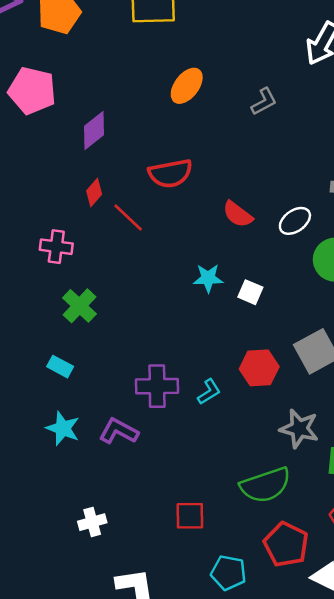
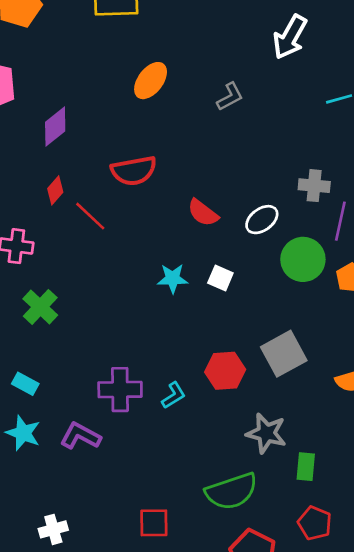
white square: (250, 292) -> (220, 278), moved
cyan rectangle: (60, 367) -> (25, 384), moved

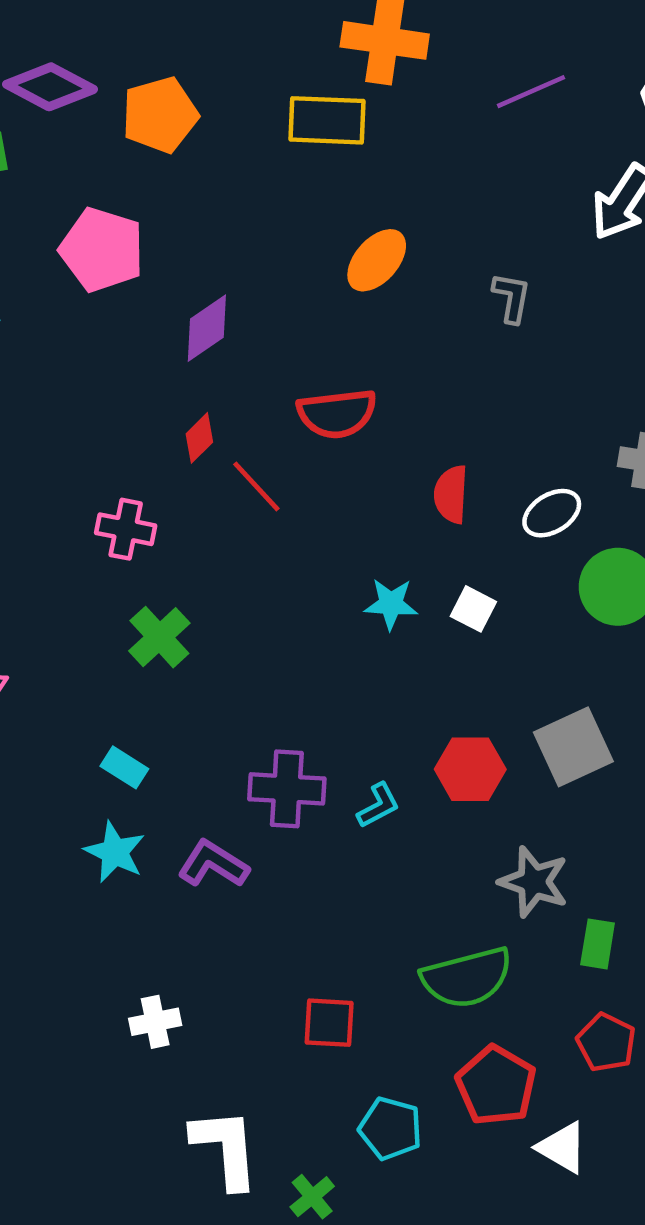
gray L-shape: (230, 97) -> (512, 298), turned -56
red semicircle: (203, 213) -> (451, 494), turned 52

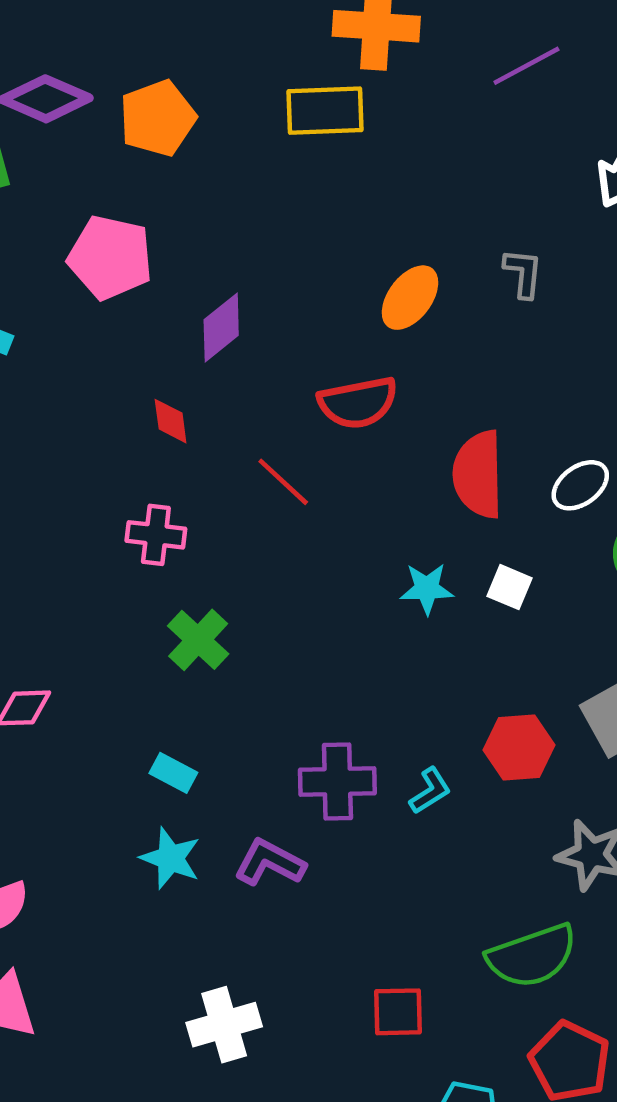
orange ellipse: (377, 260) -> (410, 298), moved
red diamond: (199, 438) -> (171, 421), moved, turned -48
red semicircle: (451, 494) -> (478, 474), size x1.5
white cross: (155, 1022) -> (224, 1025), size x1.4

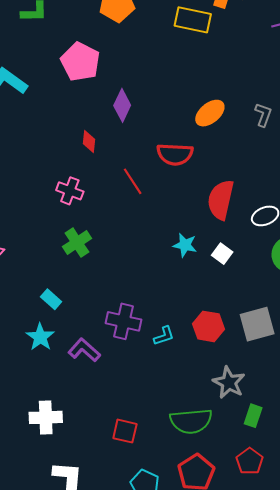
purple diamond: (221, 328) -> (122, 105), turned -40

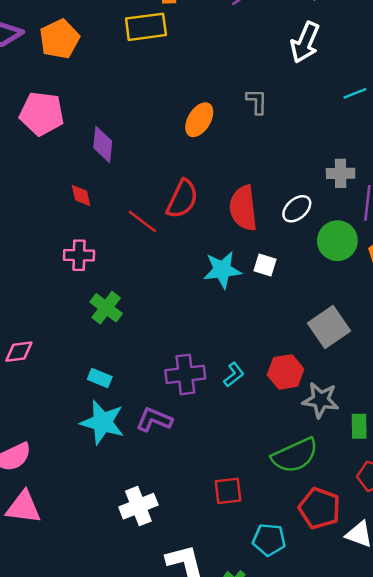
red semicircle: (175, 154) -> (182, 199), moved, turned -48
cyan star: (185, 245) -> (222, 270), size x1.4
red hexagon: (208, 326) -> (286, 372), moved
cyan star: (40, 337) -> (102, 422), size x1.4

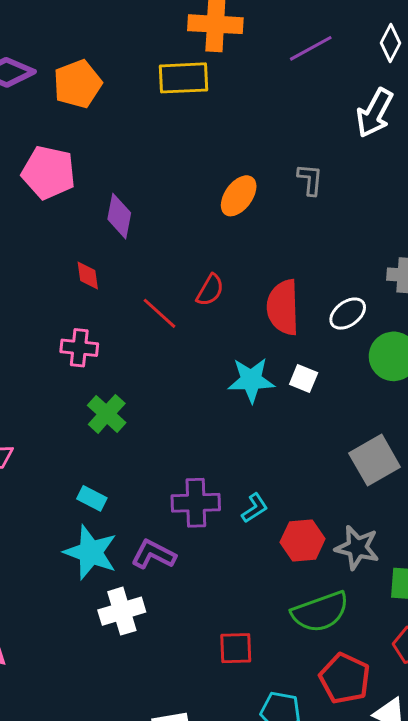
red semicircle: (182, 199) -> (210, 290), size x0.7
red hexagon: (286, 372) -> (303, 540), moved
white cross: (138, 506) -> (122, 611), moved

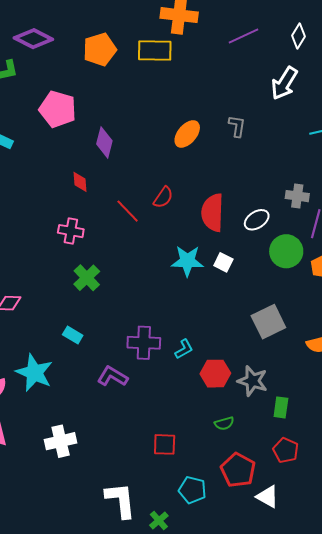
orange pentagon: (78, 84) -> (100, 49), moved
cyan star: (91, 552) -> (34, 373), moved
white cross: (122, 611) -> (61, 441), moved
green semicircle: (320, 612) -> (224, 423), size x0.5

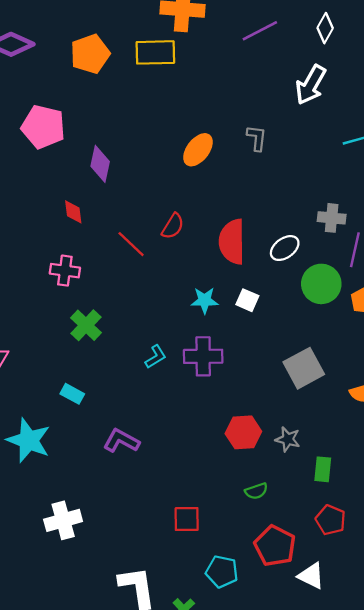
cyan star: (187, 261) -> (205, 300), size x0.7
purple cross: (144, 343) -> (203, 356), moved
cyan L-shape: (184, 349) -> (156, 357), moved
gray star: (252, 381) -> (288, 439), size x0.7

